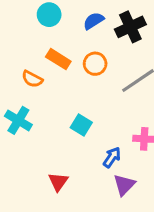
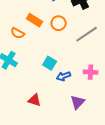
blue arrow: (112, 157) -> (64, 76), moved, turned -144
red triangle: (58, 182) -> (35, 100), turned -48

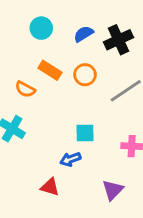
cyan square: (50, 63) -> (85, 133), moved, turned -32
blue arrow: (64, 76) -> (70, 159), moved

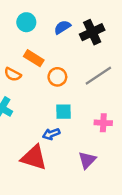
orange circle: (85, 75) -> (57, 77), moved
red triangle: (50, 187) -> (34, 158), size x1.6

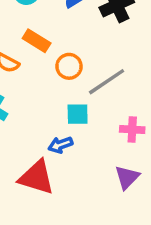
gray line: (98, 76) -> (107, 82), moved
purple triangle: (87, 160) -> (127, 177), moved

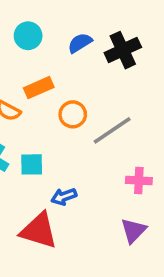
orange rectangle: (37, 41) -> (39, 88), turned -56
cyan square: (78, 114) -> (32, 164), moved

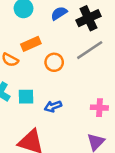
gray line: (112, 130) -> (90, 50), moved
blue arrow: (64, 197) -> (53, 106), moved

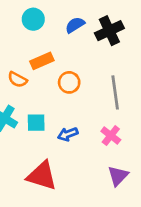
gray line: (90, 50) -> (115, 92), moved, turned -64
pink cross: (99, 108) -> (111, 136), moved, turned 35

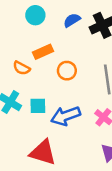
blue arrow: (68, 134) -> (66, 116), size x1.6

